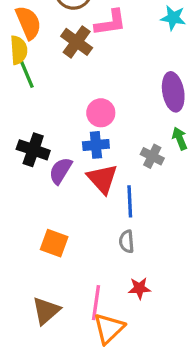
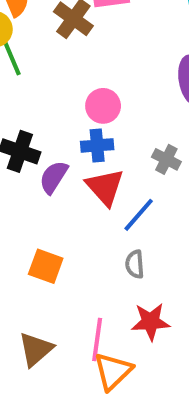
blue line: (130, 201) -> (139, 215), turned 44
red star: (139, 288) -> (151, 322), size x1.4

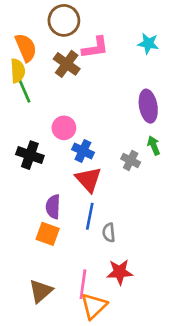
pink circle: (103, 106) -> (64, 128), moved
blue cross: (97, 145) -> (83, 151), turned 30
purple semicircle: (54, 177) -> (53, 207), moved, turned -30
blue line: (139, 215) -> (90, 216), moved, turned -30

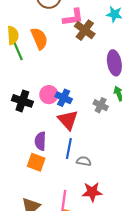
orange semicircle: (26, 48) -> (39, 39), moved
brown cross: (67, 64) -> (85, 30), moved
pink circle: (64, 128) -> (49, 95), moved
gray semicircle: (109, 233) -> (84, 161), turned 104

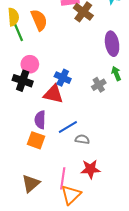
pink circle: (49, 95) -> (30, 64), moved
gray cross: (101, 105) -> (99, 85), turned 32
red triangle: (68, 120) -> (53, 94), moved, turned -35
blue line: (69, 149) -> (68, 127), turned 48

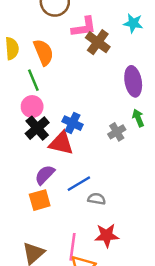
green line: (19, 32) -> (33, 80), moved
black cross: (23, 81) -> (37, 128), moved, turned 30
purple semicircle: (40, 120) -> (45, 175), turned 42
orange square: (36, 140) -> (40, 200), turned -36

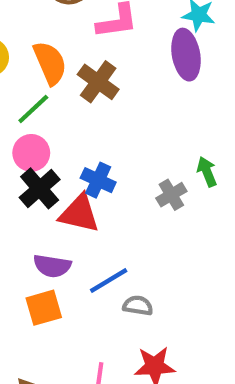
brown cross: (98, 42) -> (98, 82), moved
green line: (33, 80) -> (33, 109), turned 70
purple ellipse: (133, 81) -> (186, 55), moved
purple semicircle: (45, 175) -> (52, 266), turned -125

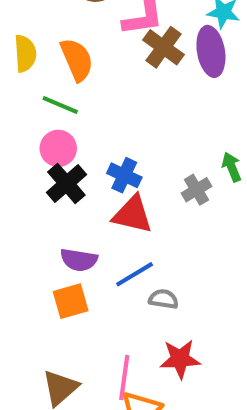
brown cross: (98, 82) -> (163, 47), moved
green line: (33, 109) -> (60, 105), turned 66
red triangle: (79, 214) -> (133, 214), moved

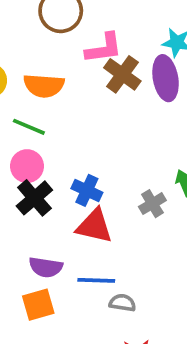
orange semicircle: (77, 60) -> (44, 86), turned 117
blue line: (135, 274) -> (96, 280), turned 33

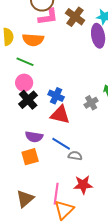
pink L-shape: (104, 48) -> (48, 17), moved
brown cross: (122, 74) -> (75, 17), moved
blue line: (96, 280) -> (61, 144), turned 30

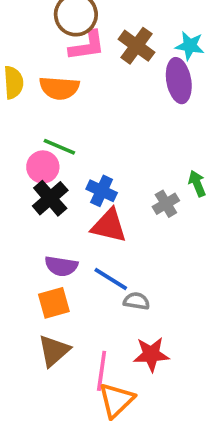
green line: (25, 62) -> (59, 147), moved
brown triangle: (25, 199) -> (54, 351), moved

